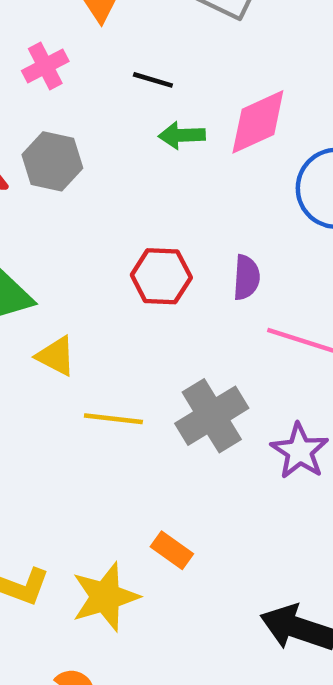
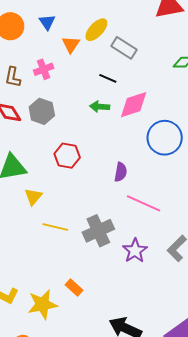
black line: (153, 80) -> (108, 78), moved
red hexagon: (161, 276) -> (67, 156), moved
yellow triangle: (56, 356) -> (33, 197), turned 36

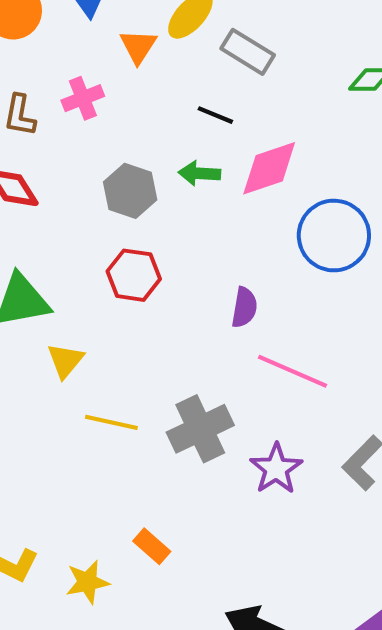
gray hexagon: (42, 111) -> (130, 191), moved
yellow star: (43, 304) -> (87, 582), size x0.7

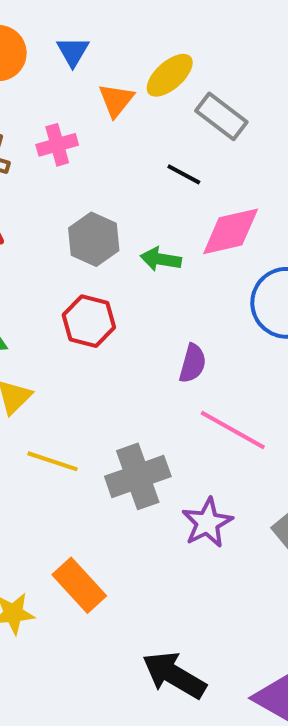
green arrow: (199, 173) -> (161, 259), moved
orange rectangle: (152, 546) -> (79, 585), size x1.5

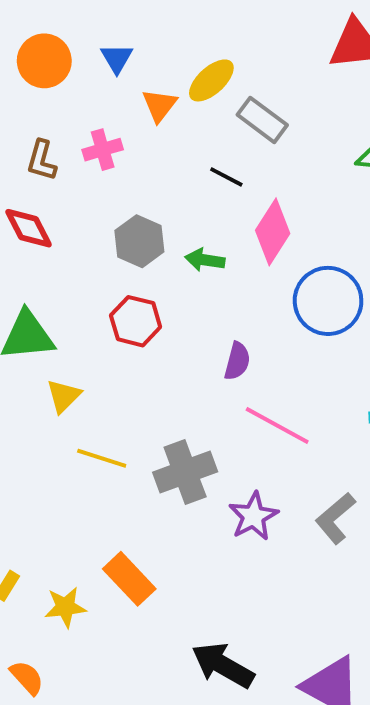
pink diamond: (231, 231) -> (273, 232), turned -44

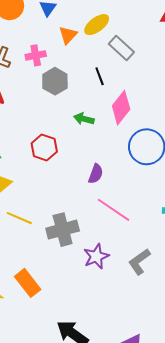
black line: (226, 177) -> (100, 76), turned 36
gray hexagon: (139, 241) -> (55, 81), moved

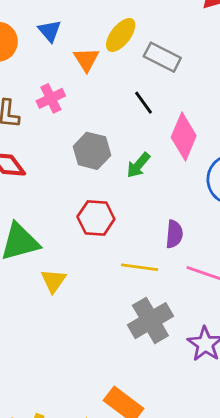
gray hexagon: (55, 81) -> (92, 151), moved
green arrow: (84, 119) -> (138, 165), turned -48
yellow line: (19, 218) -> (140, 267), moved

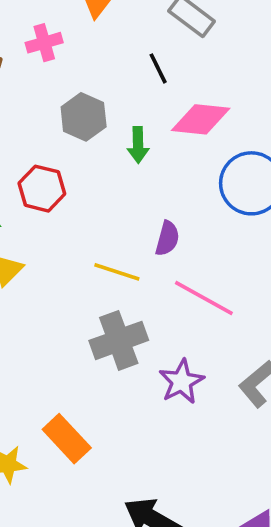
pink diamond: (184, 137) -> (201, 119), turned 63
green arrow: (138, 165) -> (138, 145), turned -52
red hexagon: (96, 218) -> (42, 189), moved

